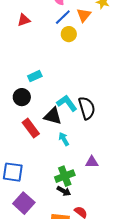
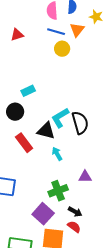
blue line: (63, 17) -> (56, 32), turned 60
cyan L-shape: (67, 103) -> (60, 118), turned -85
black arrow: (64, 191) -> (75, 212), moved
purple square: (24, 203) -> (43, 214), moved

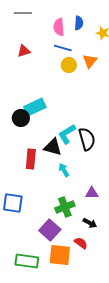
orange triangle: (77, 30) -> (90, 61), moved
cyan rectangle: (28, 91) -> (35, 107), size x1.5
black circle: (15, 112) -> (21, 118), moved
red rectangle: (24, 143) -> (31, 159), turned 42
black arrow: (75, 212) -> (90, 223), moved

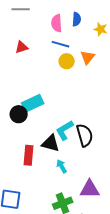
purple triangle: (92, 193) -> (90, 189), size x1.5

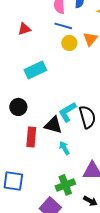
cyan rectangle: (33, 103) -> (35, 70), moved
black circle: (19, 114) -> (18, 107), moved

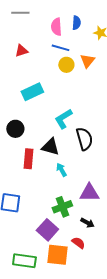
cyan L-shape: (67, 112) -> (63, 119), moved

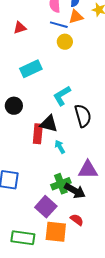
orange triangle: (87, 61) -> (76, 17), moved, turned 35
red rectangle: (28, 159) -> (38, 134), moved
black arrow: (87, 223) -> (75, 191), moved, size x1.5

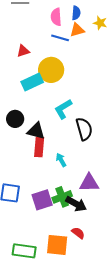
red triangle: (20, 28) -> (23, 51), moved
yellow circle: (65, 42) -> (51, 70), moved, size x1.6
black triangle: (49, 124) -> (36, 131), moved
purple square: (46, 207) -> (42, 200), moved, turned 30

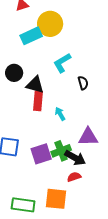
black semicircle: (84, 129) -> (83, 83), size x0.6
red semicircle: (78, 233) -> (74, 177), moved, turned -56

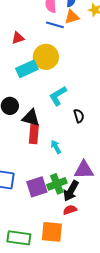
black arrow: (75, 158) -> (71, 191), turned 90

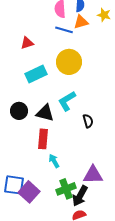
yellow circle: (46, 57) -> (69, 62), moved
black triangle: (31, 118) -> (45, 113), moved
cyan arrow: (56, 147) -> (54, 161), moved
purple square: (37, 187) -> (29, 192), moved, turned -30

